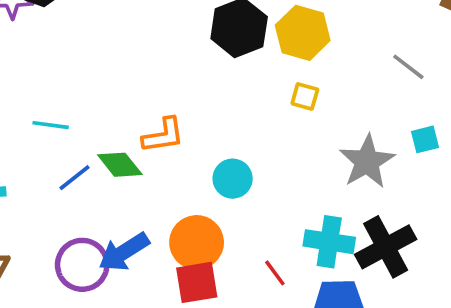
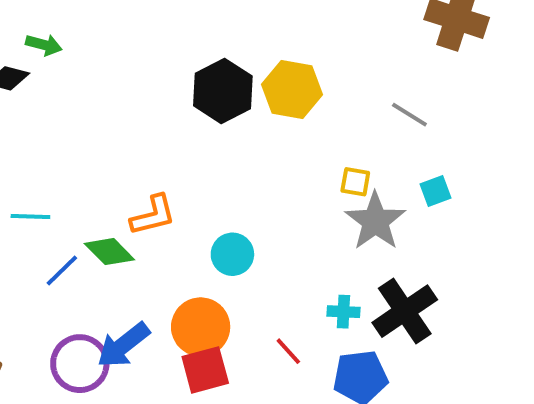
yellow square: (305, 96) -> (355, 182), moved
cyan cross: (329, 242) -> (343, 312), size x0.6

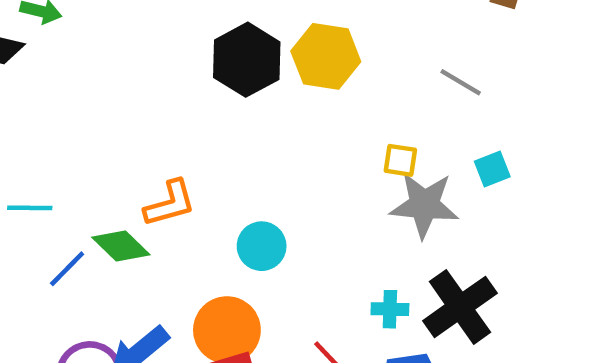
gray star: (375, 221) -> (424, 205), turned -30

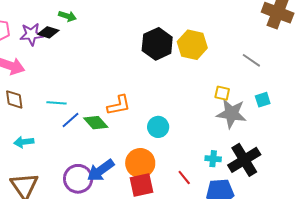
blue line: (67, 269) -> (71, 120), moved

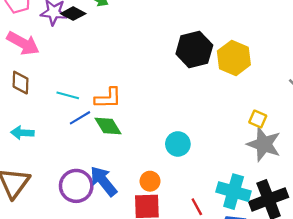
orange L-shape: (119, 105) -> (108, 98), moved
cyan cross: (213, 159) -> (234, 192), size x1.8
orange circle: (140, 163) -> (150, 181), size x0.6
blue arrow: (101, 170) -> (103, 181), turned 76

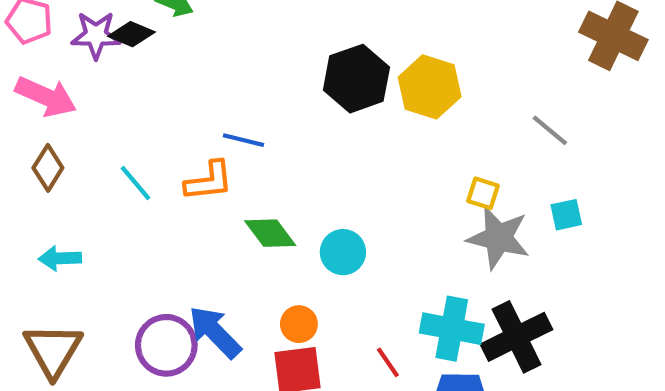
brown diamond: (20, 83) -> (48, 168), turned 35
cyan line: (68, 95) -> (135, 183), turned 40
blue line: (80, 118) -> (244, 140), moved, turned 50
green diamond: (108, 126) -> (270, 233), moved

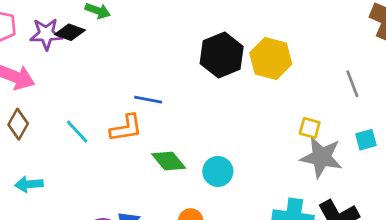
gray line: (550, 130) -> (352, 84), turned 32

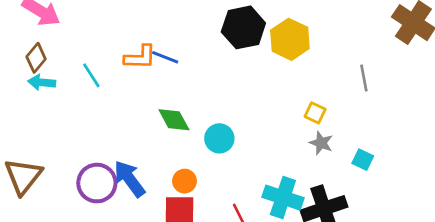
orange L-shape: (126, 128) -> (140, 57), moved
cyan square: (366, 140) -> (363, 160), moved, turned 30
gray star: (321, 157) -> (321, 143), size x0.6
cyan arrow: (29, 184) -> (42, 82), moved

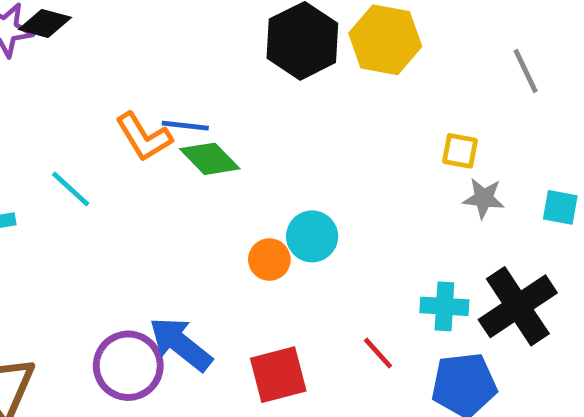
orange L-shape: (140, 57) -> (144, 137), turned 72
green diamond: (174, 120) -> (210, 159), moved
orange circle: (185, 181) -> (269, 260), moved
cyan cross: (283, 198) -> (444, 306), size x0.7

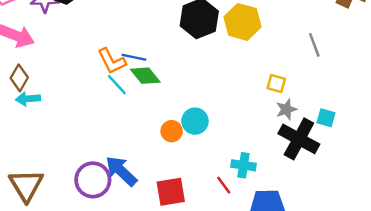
cyan line: (71, 189) -> (117, 85), moved
gray star: (484, 198) -> (286, 109), turned -30
cyan cross: (444, 306) -> (243, 165), moved
black cross: (518, 306) -> (299, 139), moved, turned -33

